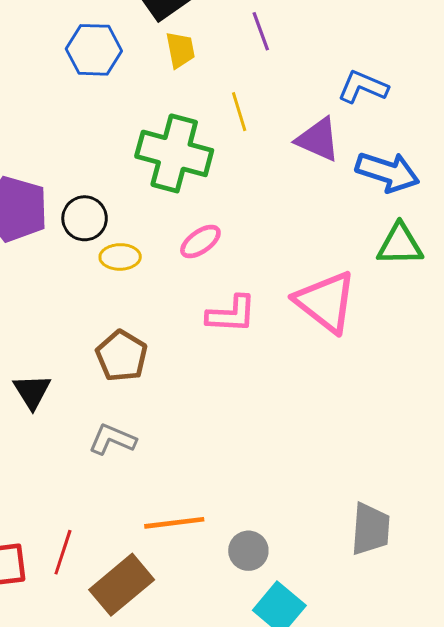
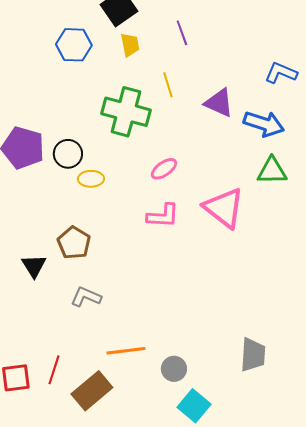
blue L-shape: (363, 87) -> (281, 73), moved
pink ellipse: (200, 242) -> (164, 169), moved
brown pentagon: (122, 356) -> (74, 243), moved

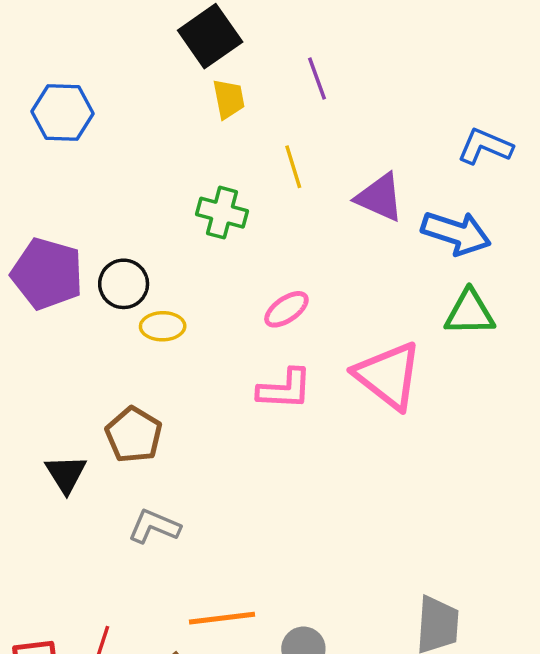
blue hexagon: (74, 45) -> (62, 112), moved
green cross: (126, 112) -> (222, 213), size x0.6

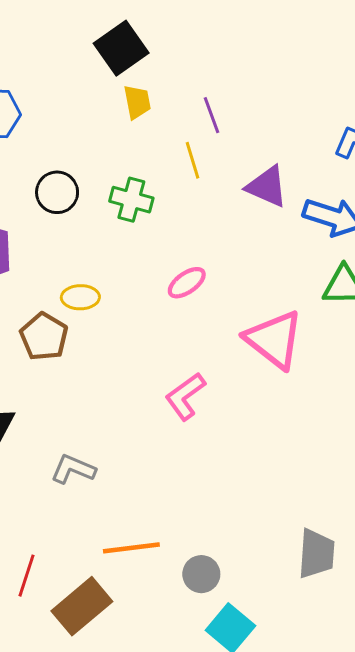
purple line: (317, 79) -> (212, 115), moved
black circle: (124, 284) -> (57, 192), moved
pink L-shape: (285, 389) -> (185, 396), moved, turned 141
brown pentagon: (134, 435) -> (44, 337), moved

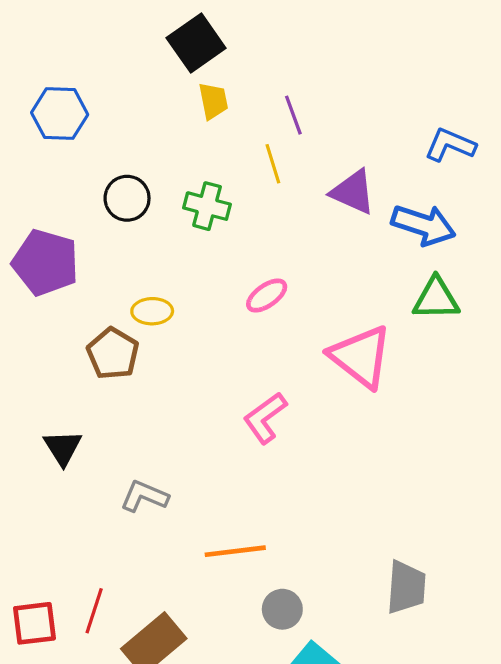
orange line: (131, 548) -> (235, 551), moved

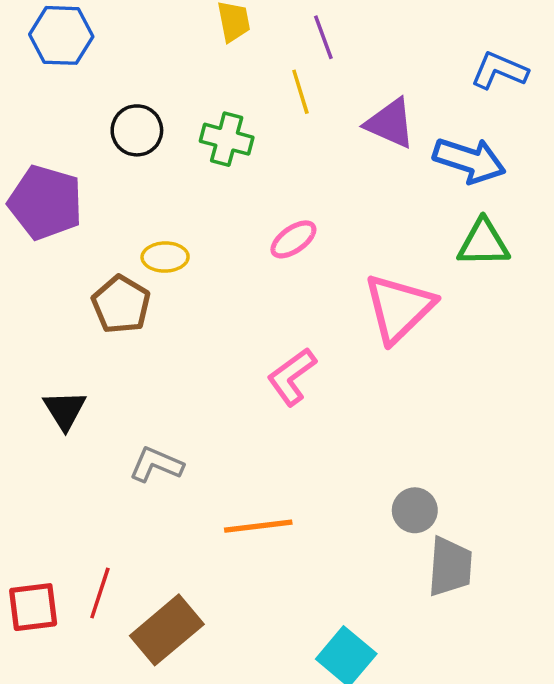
pink triangle: (361, 357) -> (399, 308), turned 38
gray circle: (282, 609) -> (415, 510), moved

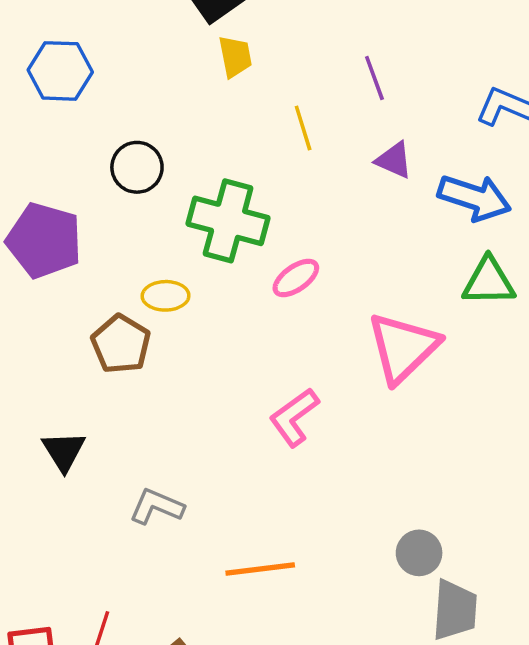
purple line: (323, 37) -> (374, 78), moved
purple triangle: (390, 123) -> (394, 160), size x0.7
green cross: (227, 139) -> (228, 221), moved, size x1.5

